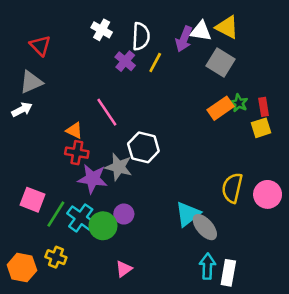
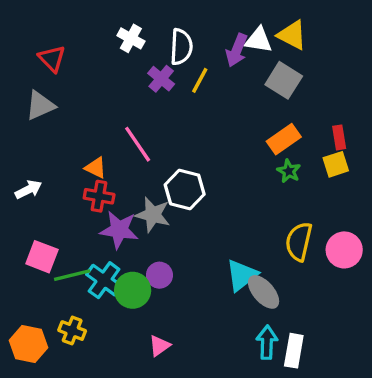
green star: (239, 103) -> (289, 171), moved
white arrow: (22, 110) -> (28, 190), moved
green line: (56, 214) -> (72, 275), turned 44

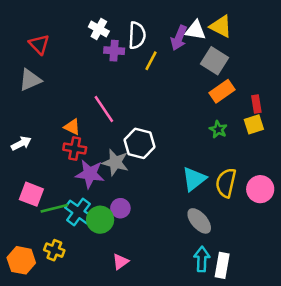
purple cross: (161, 79) -> (114, 51), moved, turned -36
orange rectangle: (284, 139) -> (222, 91), moved
cyan triangle: (242, 275) -> (194, 179), moved

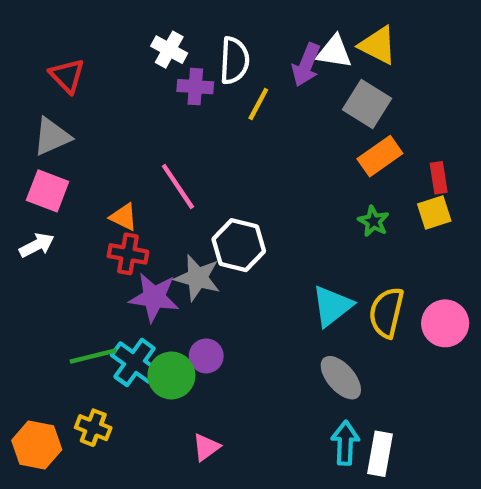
pink square: (31, 194) -> (48, 191), moved

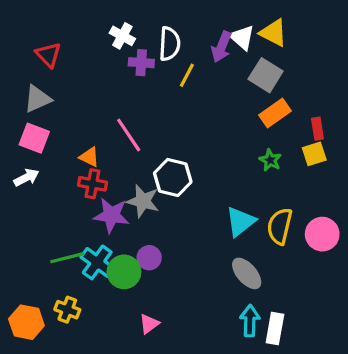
white triangle: (334, 52) -> (242, 37), turned 32

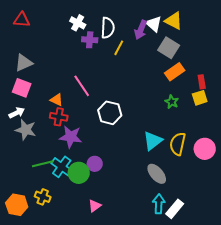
red triangle: (48, 55) -> (22, 20), moved, turned -42
gray star: (143, 201) -> (26, 130), moved
white rectangle: (275, 328) -> (175, 209), turned 30

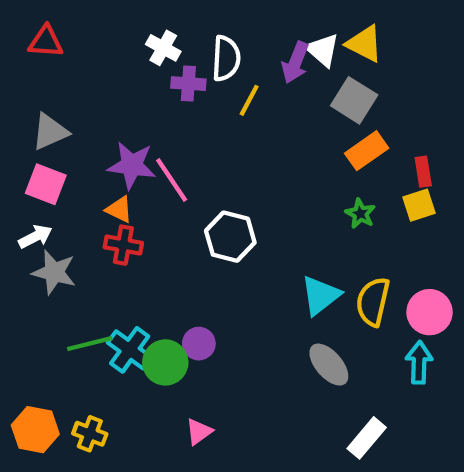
purple star: (71, 137) -> (132, 165), moved
yellow cross: (43, 197) -> (90, 434), moved
cyan arrow: (159, 204) -> (419, 362), moved

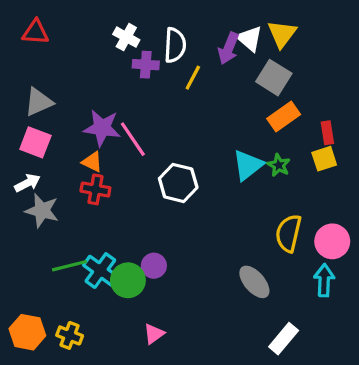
yellow triangle: (365, 44) -> (282, 34), turned 40
cyan triangle: (320, 295) -> (248, 165), moved

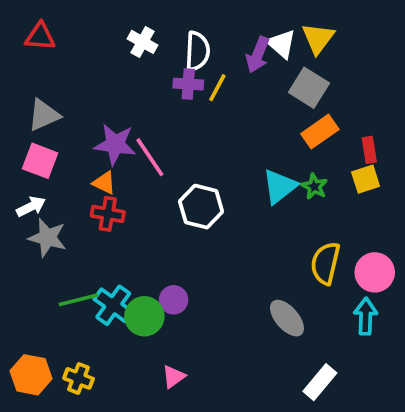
purple cross: (146, 65) -> (188, 84), moved

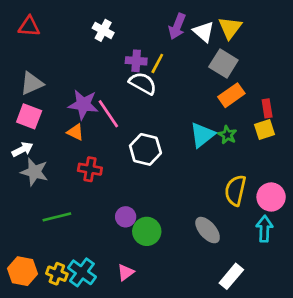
white semicircle: (197, 51) -> (143, 83), moved, turned -64
purple arrow: (258, 55) -> (177, 26), moved
red cross: (108, 214) -> (90, 169), moved
cyan cross: (113, 305) -> (82, 272), moved
green circle: (144, 316) -> (147, 231), moved

